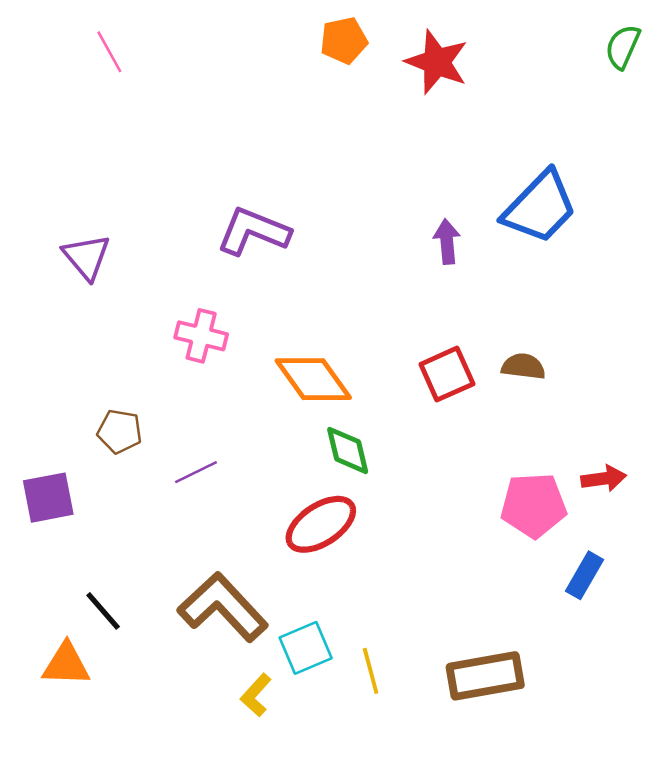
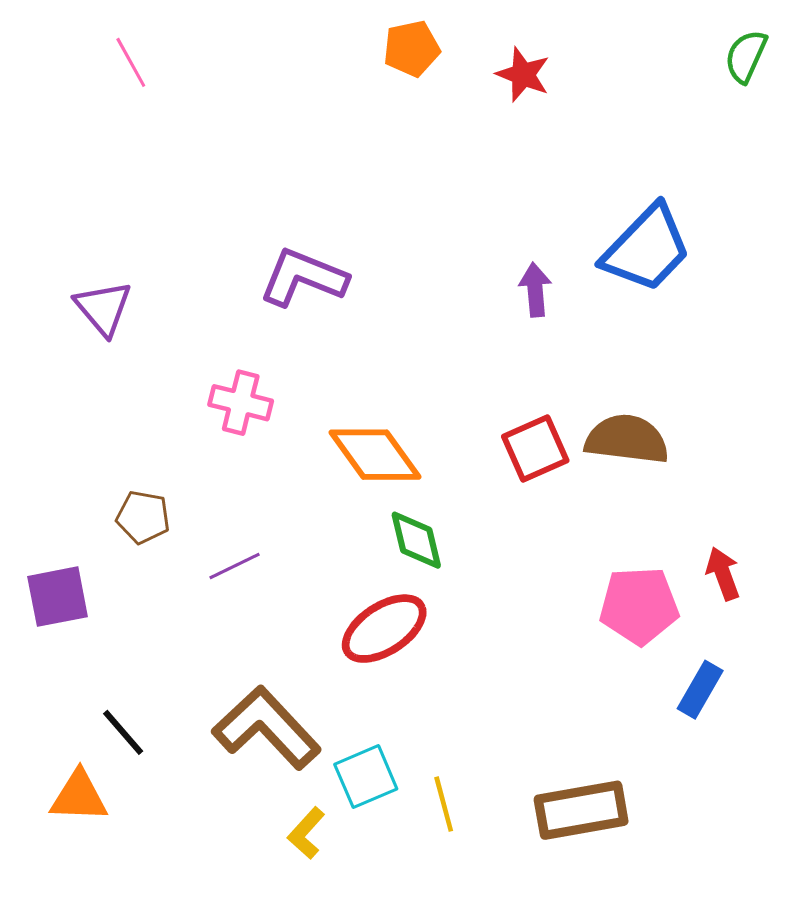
red star: (437, 62) -> (523, 75), size x0.7
brown semicircle: (523, 366) -> (627, 439), size x1.6
red arrow: (604, 478) -> (723, 574), turned -102

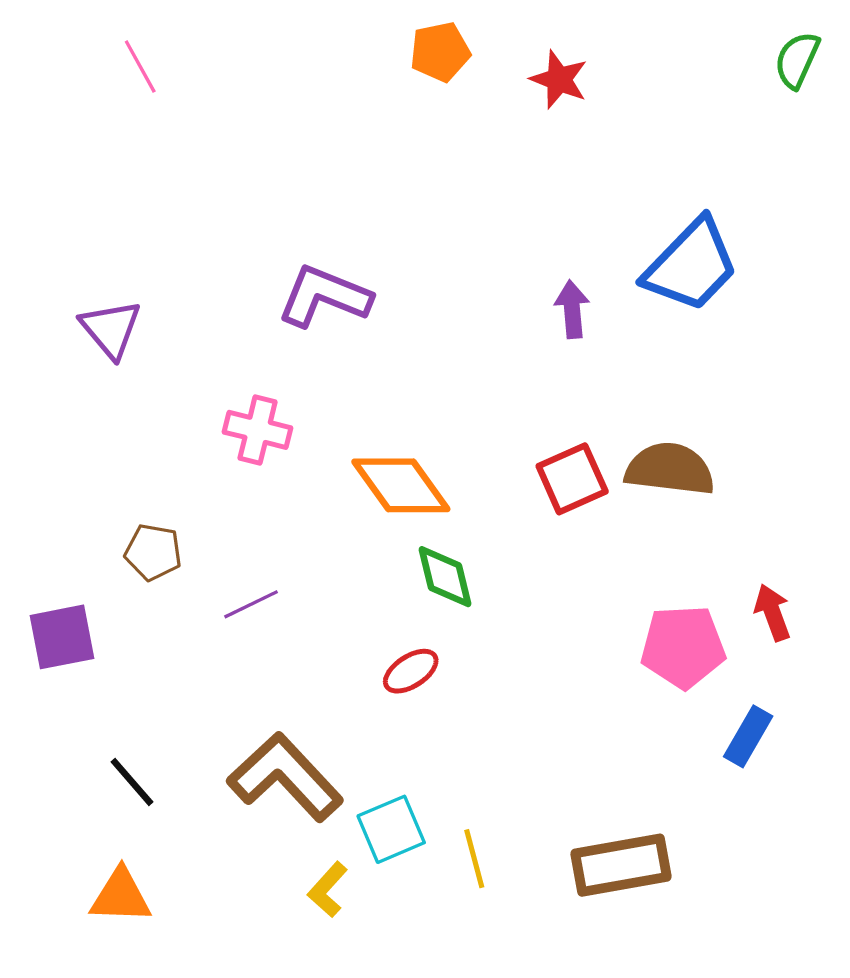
red ellipse: (384, 629) -> (411, 671), size x0.6
orange triangle: (79, 796) -> (121, 896), moved

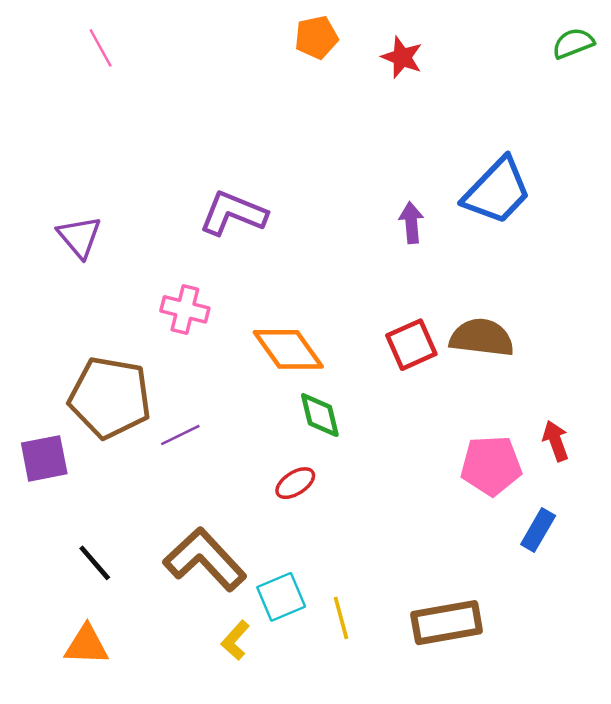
green semicircle: (797, 60) -> (573, 43), turned 45
brown pentagon: (153, 552) -> (110, 397), size x2.0

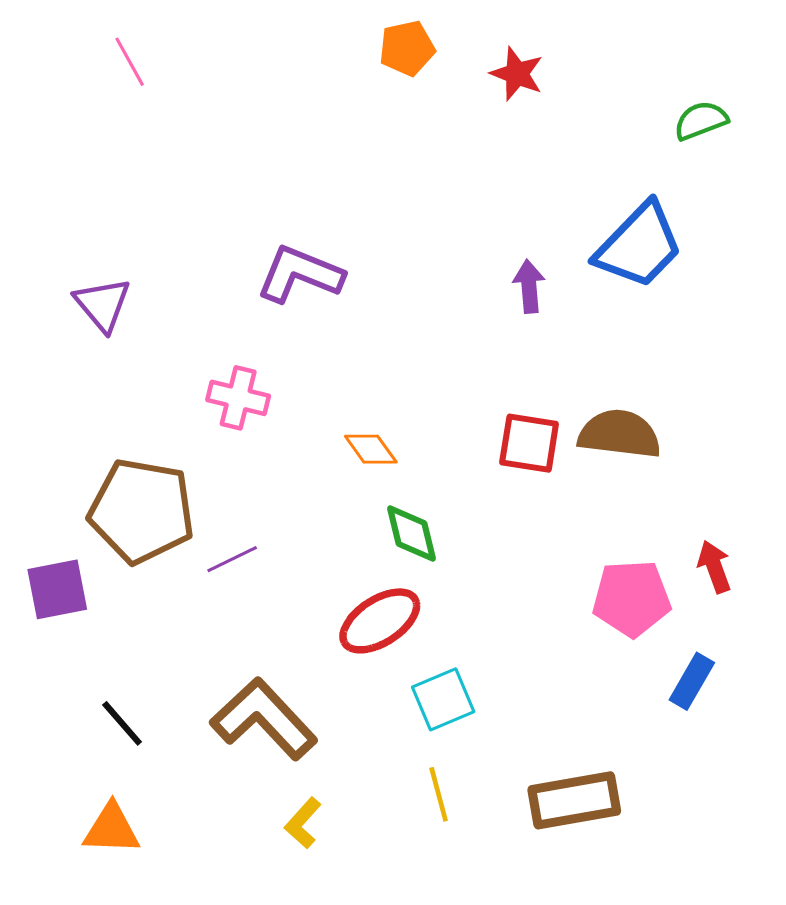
green semicircle: (573, 43) -> (701, 121), moved
red square: (411, 345) -> (529, 443), turned 33
orange diamond: (288, 349) -> (371, 449), size x0.6
red ellipse: (295, 483) -> (380, 621), size x1.6
cyan square: (281, 597) -> (443, 699), moved

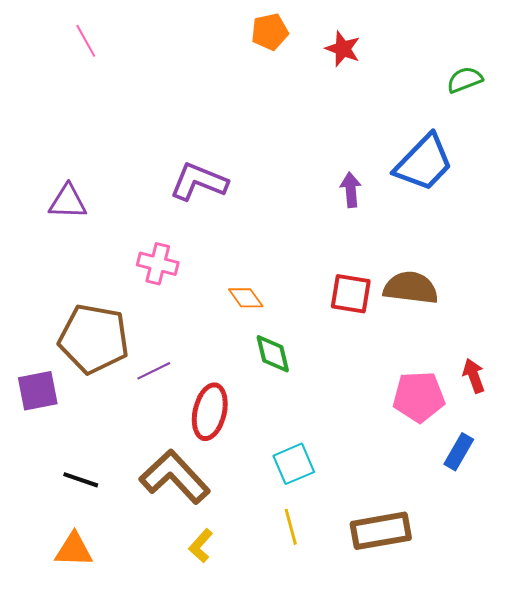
purple triangle: (102, 304) -> (68, 202), turned -48
red ellipse: (380, 621) -> (210, 412), moved, turned -44
black line: (122, 723) -> (81, 480), turned -30

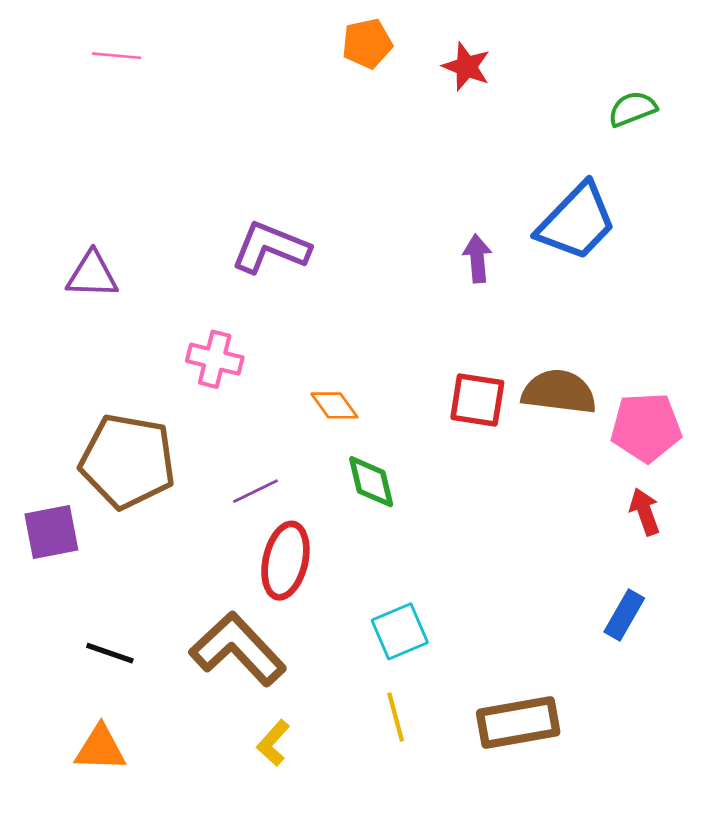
pink line: (86, 41) -> (117, 56), turned -56
purple line: (154, 371) -> (256, 491), moved
pink pentagon: (419, 397) -> (646, 427), moved

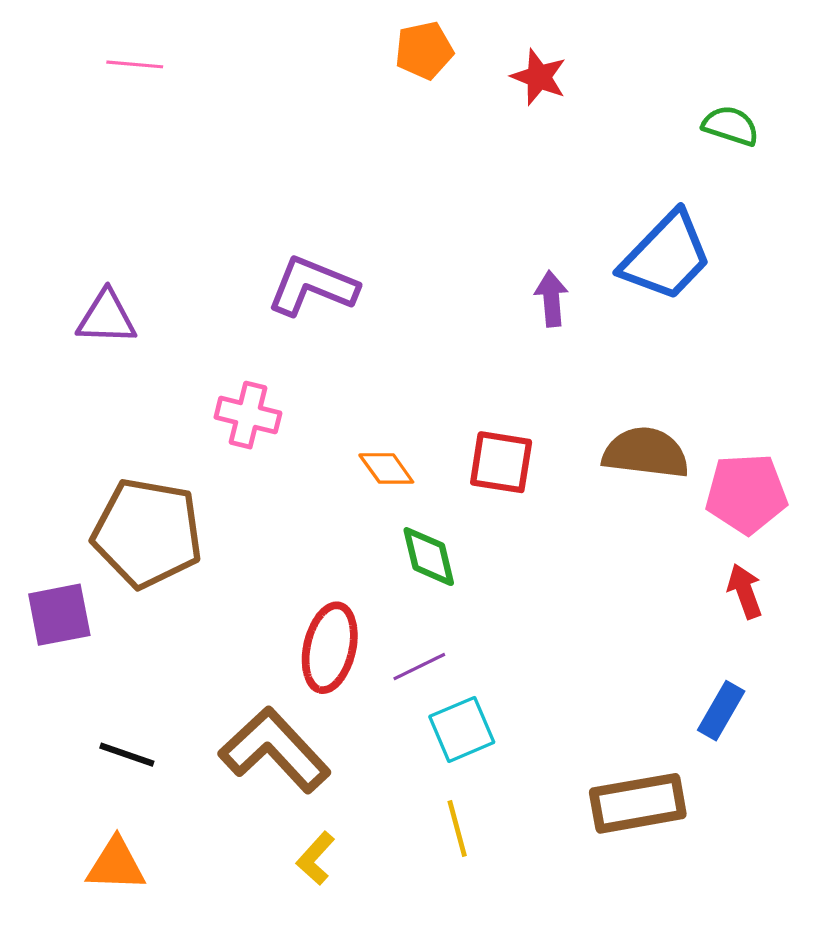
green semicircle: (632, 109) -> (731, 126), turned 39
red square: (477, 400) -> (501, 462), moved
purple line: (256, 491) -> (419, 667), moved
brown rectangle: (518, 723) -> (638, 803), moved

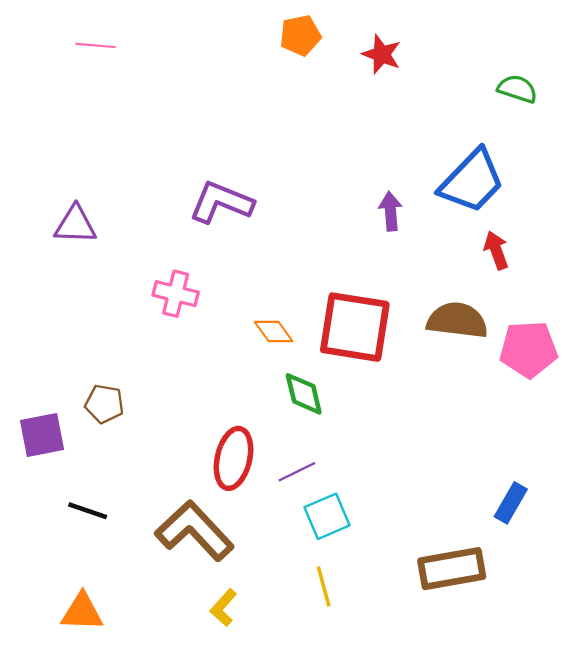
red square: (501, 462) -> (355, 327), size x1.6
brown pentagon: (147, 533) -> (104, 404), moved, size x0.5
red arrow: (745, 591) -> (496, 250), moved
black line: (127, 755) -> (88, 511), moved

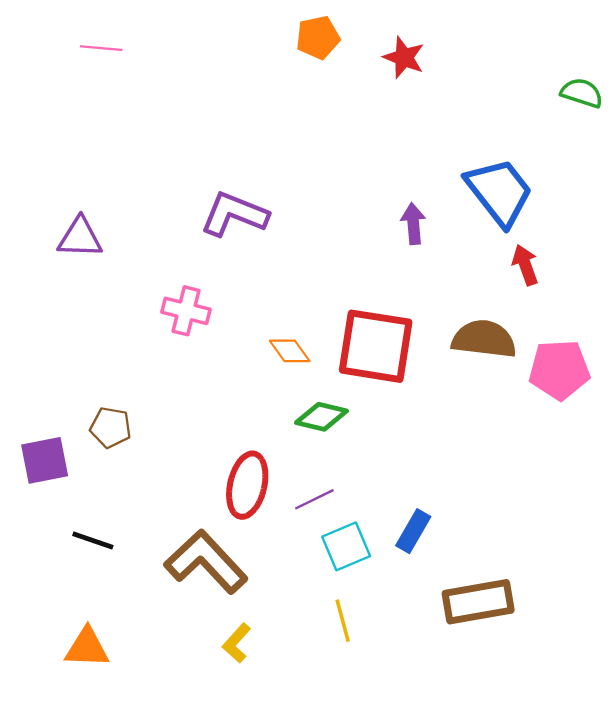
green semicircle: (517, 89) -> (582, 93), moved
blue trapezoid: (472, 181) -> (499, 192), turned -82
green diamond: (304, 394) -> (321, 417), turned -63
blue rectangle: (511, 503) -> (413, 531), moved

